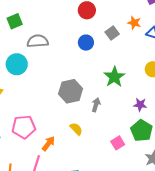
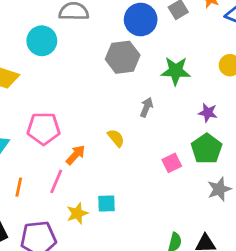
blue circle: (86, 43) -> (141, 20), size x1.5
green star: (114, 77) -> (176, 71), turned 30
gray hexagon: (71, 91) -> (123, 57), moved

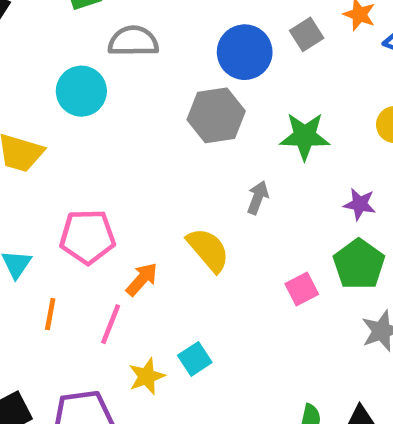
yellow semicircle: (116, 138) -> (208, 250), size x1.5
orange line: (19, 187) -> (50, 314), moved
cyan square: (106, 203) -> (195, 359), turned -30

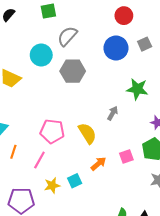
gray semicircle: (133, 41) -> (67, 36), turned -55
gray hexagon: (216, 115) -> (73, 71), moved
pink pentagon: (87, 237) -> (52, 131), moved
orange arrow: (142, 279) -> (98, 164), moved

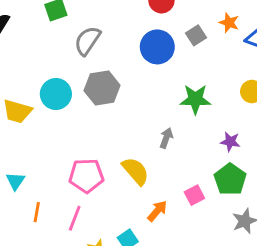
cyan circle: (41, 55) -> (56, 94), moved

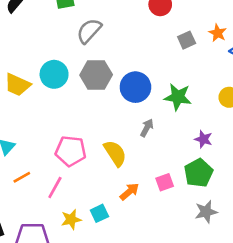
blue circle: (157, 47) -> (135, 87), moved
orange line: (37, 212) -> (22, 177), turned 42

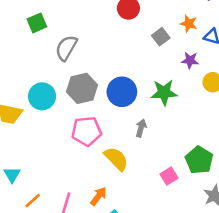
purple star: (203, 139) -> (190, 60), moved
pink pentagon: (71, 151) -> (87, 131), moved
orange arrow: (129, 192) -> (98, 196), moved

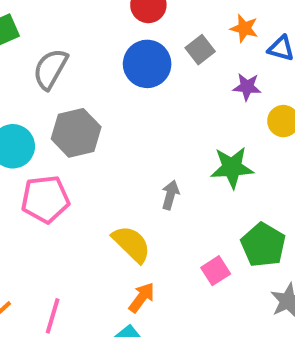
blue circle: (122, 92) -> (147, 64), moved
green star: (164, 92) -> (232, 168), moved
pink pentagon: (87, 131) -> (45, 199), moved
orange arrow: (98, 196) -> (142, 297), moved

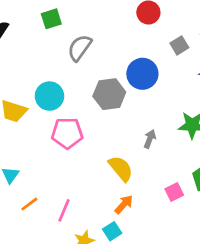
blue circle: (147, 64) -> (142, 74), moved
gray hexagon: (76, 133) -> (109, 94), moved

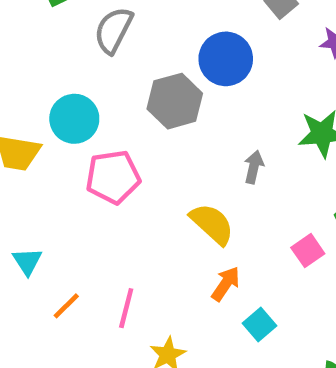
cyan square: (112, 231) -> (259, 324), moved

